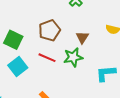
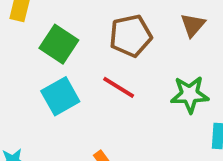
brown triangle: (82, 37) -> (193, 25), moved
green star: (73, 57) -> (190, 94), moved

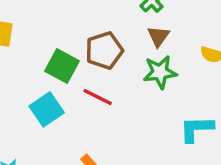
green square: (59, 44) -> (62, 66), moved
green star: (190, 94) -> (160, 72), moved

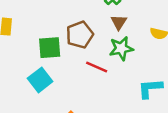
green square: (62, 66) -> (50, 48), turned -30
red line: (98, 97) -> (97, 67), moved

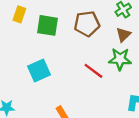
brown pentagon: (80, 35) -> (87, 24), moved
green square: (50, 48) -> (48, 25), moved

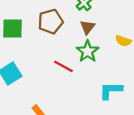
green star: (120, 59) -> (88, 51), turned -30

